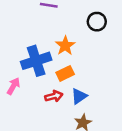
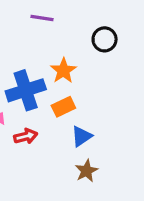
red arrow: (54, 96) -> (26, 136), moved

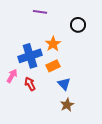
red arrow: (26, 136) -> (30, 84), turned -104
blue triangle: (82, 136) -> (64, 84), turned -40

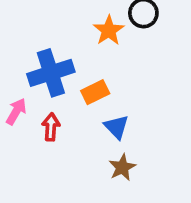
orange star: (53, 44) -> (109, 30), moved
red arrow: (30, 84) -> (51, 127), turned 32

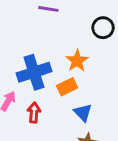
orange star: (109, 30) -> (77, 61), moved

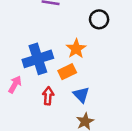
red arrow: (34, 113) -> (48, 96), moved

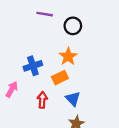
black circle: (99, 19) -> (73, 26), moved
blue cross: (38, 59) -> (33, 66), size x0.7

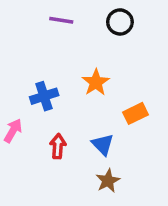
black circle: (73, 26) -> (120, 22), moved
orange rectangle: (60, 78) -> (135, 113), moved

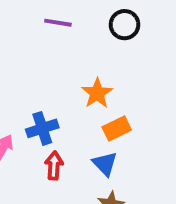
blue cross: (44, 96) -> (42, 128), moved
orange rectangle: (135, 113) -> (117, 128), moved

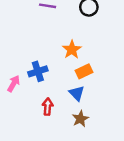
red arrow: (54, 166) -> (48, 107), moved

